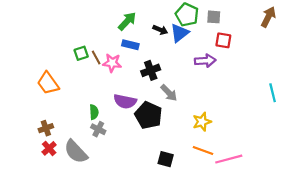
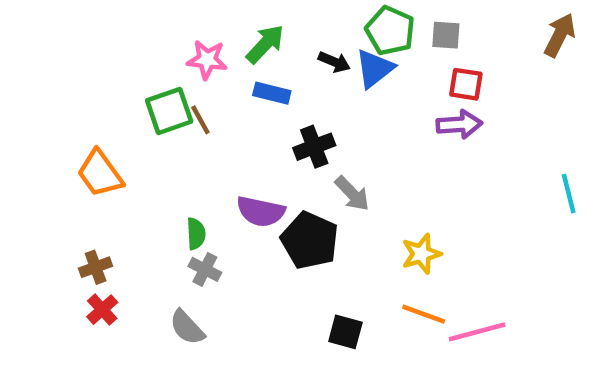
green square: (81, 53) -> (169, 111), size x1.5
purple arrow: (205, 61) -> (459, 124), moved
pink star: (112, 63) -> (207, 60), moved
gray semicircle: (76, 152) -> (187, 327), moved, size x0.7

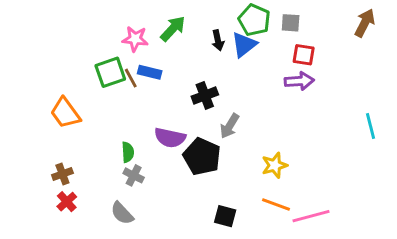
black arrow: (334, 62) -> (218, 40), turned 54
blue rectangle: (272, 93) -> (150, 72), moved
gray arrow: (352, 194) -> (230, 126), turned 75

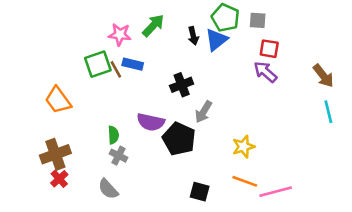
brown arrow: (365, 23) -> (323, 76), moved, turned 115
purple arrow: (299, 81) -> (265, 72), turned -135
brown cross: (62, 174) -> (55, 154), size x1.6

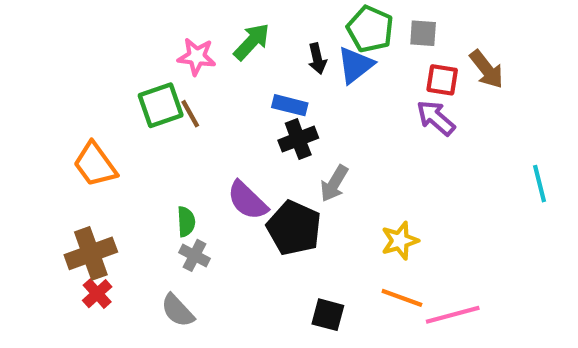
blue rectangle: (133, 64) -> (290, 105), moved
brown arrow: (323, 76) -> (487, 69), moved
purple semicircle: (151, 122) -> (247, 200), turned 32

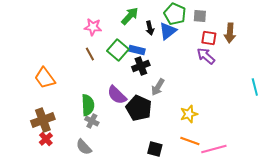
green arrow: (252, 42) -> (130, 16), moved
brown arrow: (487, 69) -> (230, 33), turned 42
green square: (161, 105) -> (118, 50), moved, turned -30
green semicircle: (186, 222) -> (88, 105), size x1.5

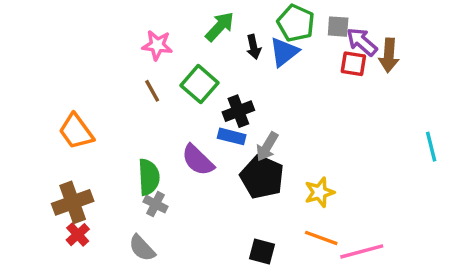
blue rectangle: (137, 50) -> (232, 136), moved
purple arrow: (206, 56) -> (362, 42), moved
black pentagon: (139, 108) -> (262, 177), moved

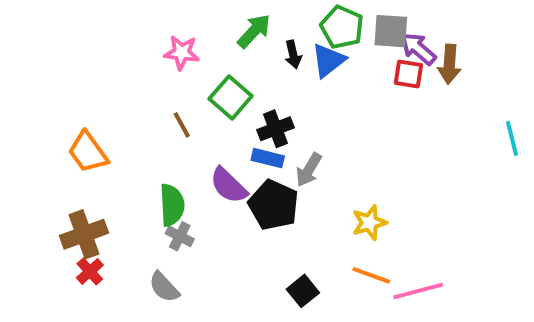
gray square: (338, 27) -> (391, 31), size x1.4
brown line: (152, 91) -> (182, 125), moved
cyan line: (431, 147) -> (512, 139), moved
black pentagon: (262, 177) -> (274, 205), moved
black square: (262, 251) -> (303, 291), turned 36

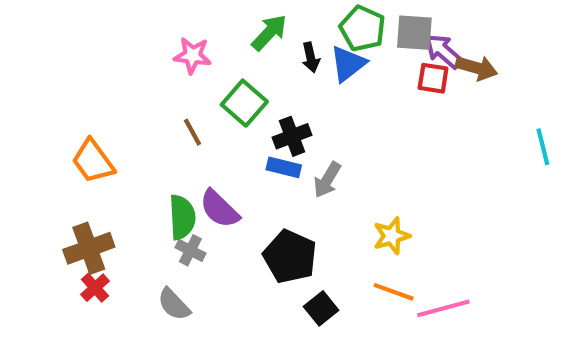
brown arrow: (449, 64) -> (477, 68), turned -78
purple semicircle: (229, 185) -> (219, 209), moved
black pentagon: (274, 205) -> (290, 257), moved

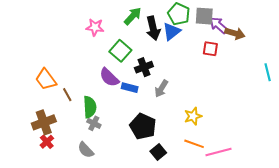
black arrow: (311, 57) -> (153, 28), size x1.6
red square: (433, 78) -> (210, 49), moved
brown line: (192, 132) -> (67, 95), moved
blue rectangle: (284, 167) -> (130, 88), moved
purple semicircle: (219, 209) -> (109, 77), moved

